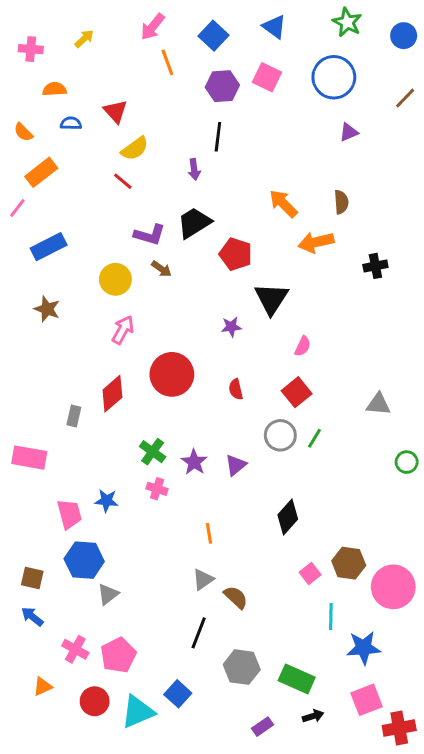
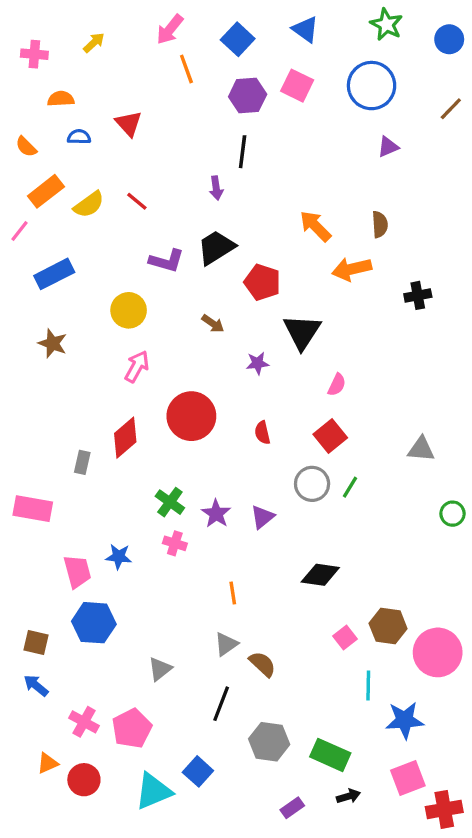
yellow semicircle: (135, 149) -> (89, 205), moved
brown arrow: (161, 269) -> (213, 324), moved
black diamond: (288, 517) -> (320, 575), turned 56
gray triangle: (108, 594) -> (160, 669), moved
red circle: (95, 701) -> (84, 780), moved

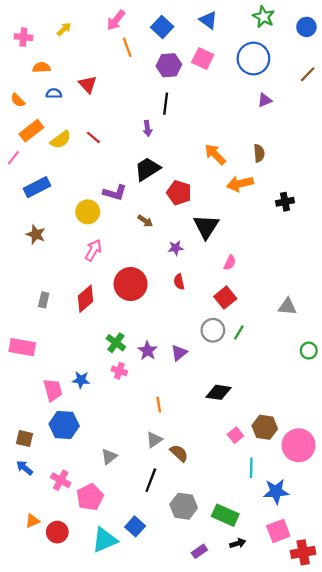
purple L-shape: (167, 261) -> (115, 193), moved
red semicircle: (262, 433) -> (179, 282), moved
gray rectangle: (82, 462) -> (44, 300), moved
pink cross: (84, 722) -> (61, 480), moved

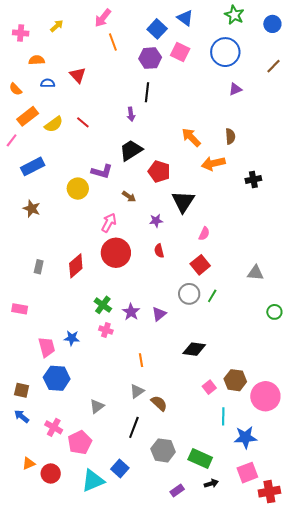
blue square: (162, 27) -> (157, 29), moved
pink arrow: (93, 250) -> (109, 223), moved
pink rectangle: (22, 347) -> (20, 309), size x0.7

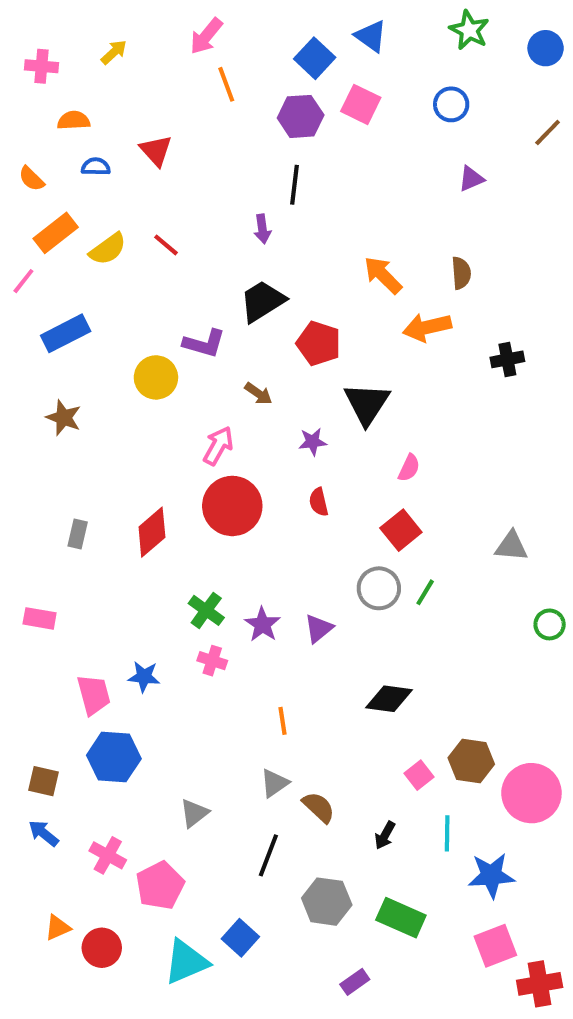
blue circle: (225, 52) -> (451, 104), size x0.6
black arrow: (211, 484) -> (385, 835), moved, turned 136

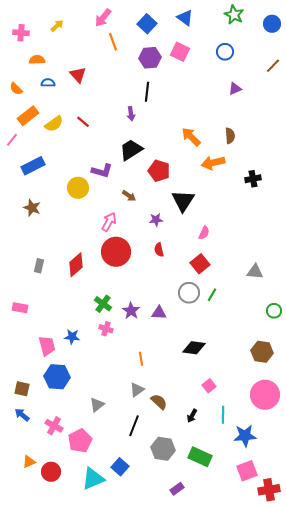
blue square: (315, 58) -> (147, 24), moved
purple triangle: (319, 628) -> (159, 313), turned 42
brown hexagon: (471, 761) -> (262, 352), moved

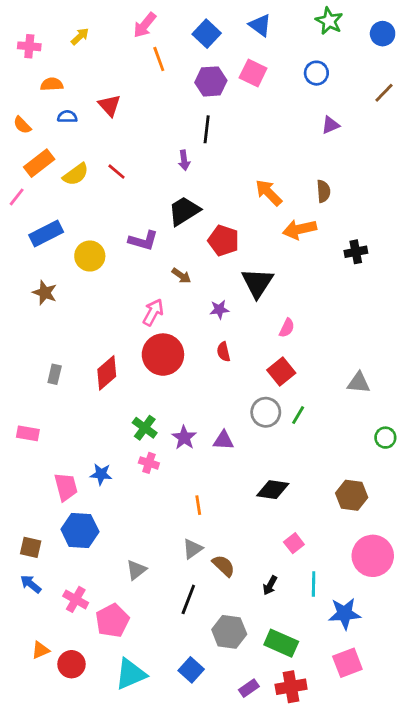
yellow circle: (78, 188) -> (90, 256), moved
brown hexagon: (262, 352) -> (352, 495), moved
blue square: (120, 467) -> (191, 670), moved
red cross: (269, 490) -> (291, 687), moved

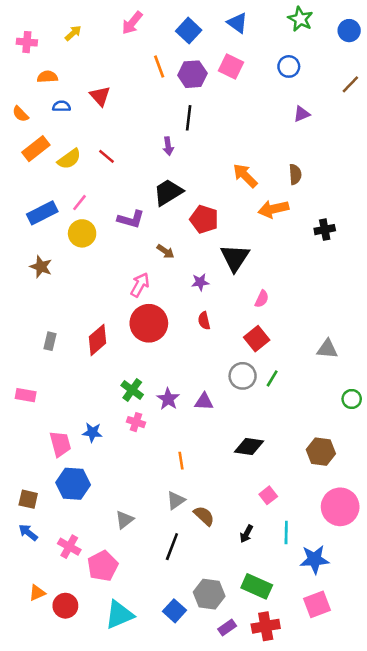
orange line: (159, 59) -> (159, 66), moved
pink line: (17, 197) -> (80, 203), moved
gray hexagon: (229, 632) -> (209, 594), moved

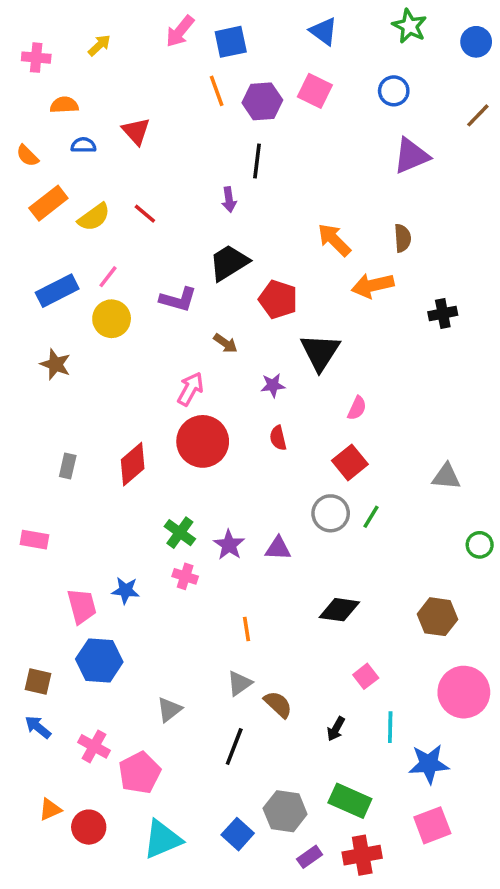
blue square: (189, 31) -> (231, 42), moved, turned 35
purple triangle: (302, 114) -> (411, 156), size x1.6

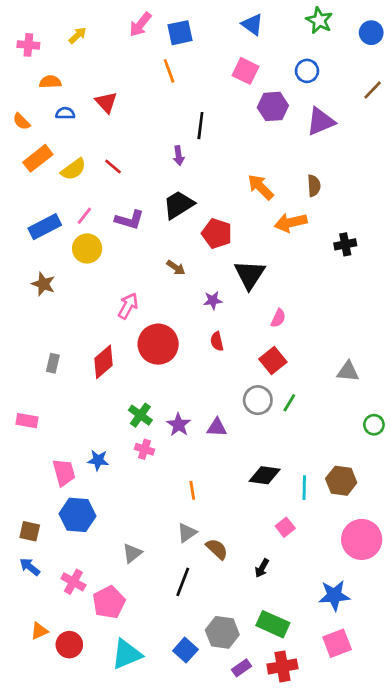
purple hexagon: (262, 101) -> (273, 106), moved
purple L-shape: (178, 299) -> (129, 220), moved
pink arrow: (190, 389) -> (128, 306), moved
cyan line: (390, 727) -> (304, 488), moved

